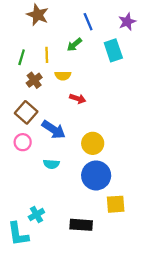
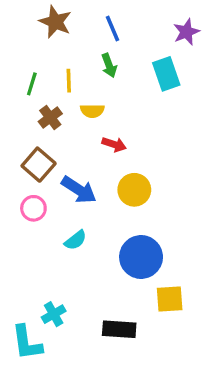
blue line: (88, 22) -> (112, 28), moved
green arrow: (74, 45) -> (109, 65), turned -70
yellow circle: (93, 143) -> (134, 190), moved
cyan semicircle: (51, 164) -> (75, 240), turned -42

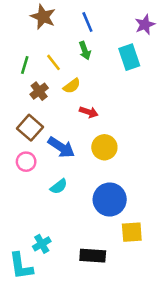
yellow line: (69, 81) -> (54, 62), turned -36
yellow semicircle: (92, 111) -> (72, 86), turned -36

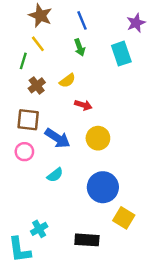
yellow line: (54, 62) -> (38, 44), moved
brown square: (30, 128) -> (28, 120), turned -35
yellow square: (132, 232) -> (124, 218), turned 35

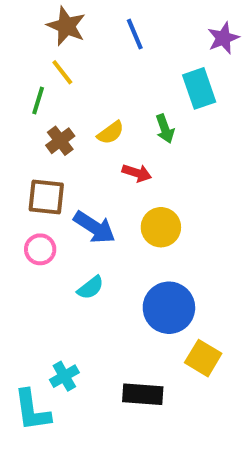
green arrow: (80, 47) -> (165, 129), moved

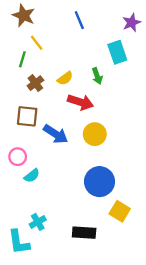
brown star: (66, 26) -> (24, 15), moved
red arrow: (137, 173) -> (81, 102), size x1.5
pink circle: (40, 249) -> (18, 157), moved
cyan semicircle: (90, 288) -> (32, 176), moved

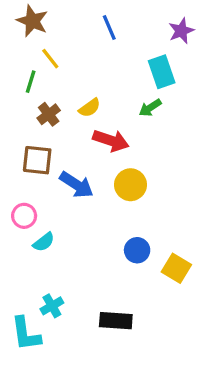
green arrow: (97, 76) -> (150, 108), moved, turned 77
blue circle: (100, 182) -> (137, 250), size x0.6
yellow square: (120, 211) -> (176, 268), moved

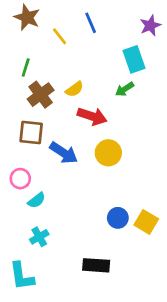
yellow line: (50, 59) -> (60, 36), moved
brown cross: (49, 114) -> (41, 95), size x1.4
blue circle: (137, 250) -> (118, 218), moved
cyan cross: (52, 306) -> (39, 237), moved

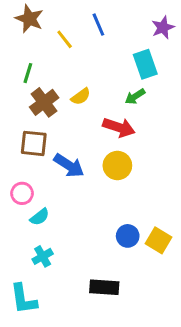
red arrow: (92, 116) -> (119, 127), moved

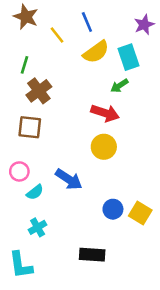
yellow semicircle: (81, 97) -> (96, 52), moved, size x1.5
blue arrow: (69, 165) -> (69, 179), moved

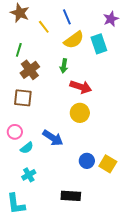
green arrow: (119, 86) -> (64, 66), moved, turned -48

